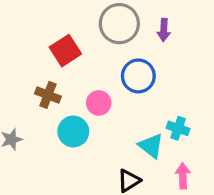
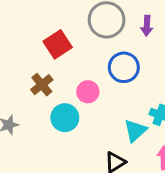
brown cross: (48, 95) -> (42, 85), turned 30
cyan triangle: (151, 146) -> (135, 131), turned 40

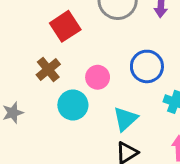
blue circle: (124, 67) -> (147, 66), moved
cyan triangle: (135, 131) -> (125, 119), moved

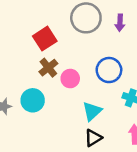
brown cross: (48, 70) -> (48, 68), moved
cyan circle: (73, 105) -> (33, 100), moved

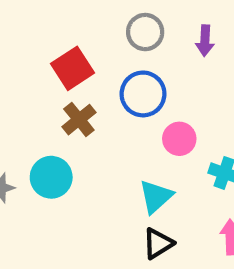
gray circle: (86, 18) -> (145, 32), size x0.7
blue circle: (109, 70) -> (143, 94), moved
pink circle: (70, 79) -> (179, 139), moved

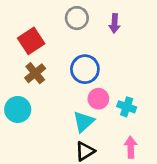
blue circle: (143, 94) -> (85, 69), moved
pink circle: (179, 139) -> (98, 99), moved

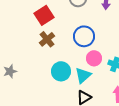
cyan circle: (18, 109) -> (61, 71), moved

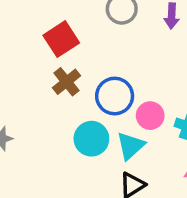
blue circle: (84, 36) -> (115, 96), moved

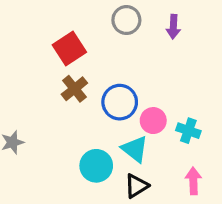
cyan circle: (91, 139) -> (96, 166), moved
cyan triangle: (131, 146) -> (135, 149), turned -40

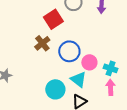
red square: (69, 48) -> (53, 19), moved
pink arrow: (193, 181) -> (111, 87), moved

